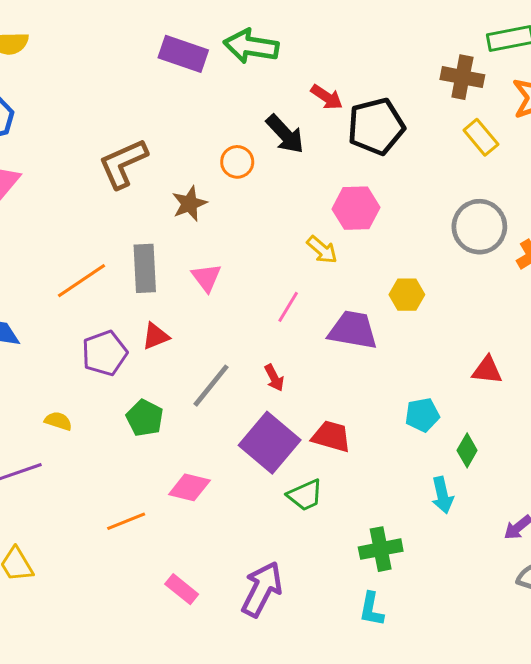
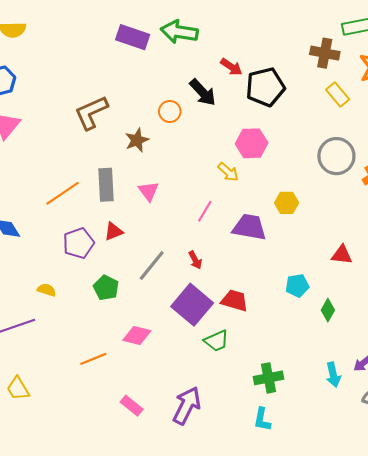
cyan arrow: (442, 495) -> (333, 375), moved

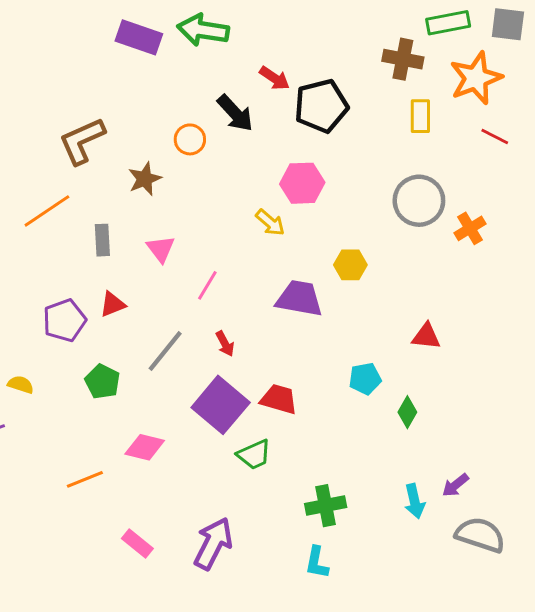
yellow rectangle: (338, 94) -> (420, 116), turned 40
gray rectangle: (106, 185) -> (102, 240), size x0.7
orange line: (63, 193) -> (47, 211), moved
pink line: (205, 211) -> (207, 285), moved

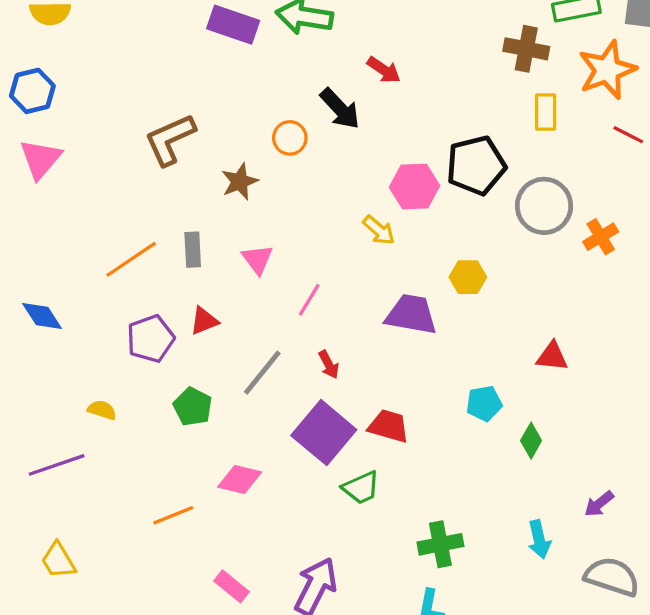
black pentagon: (321, 106) -> (476, 165), moved
orange line: (47, 211) -> (131, 259), moved
purple arrow: (455, 485) -> (599, 504), moved

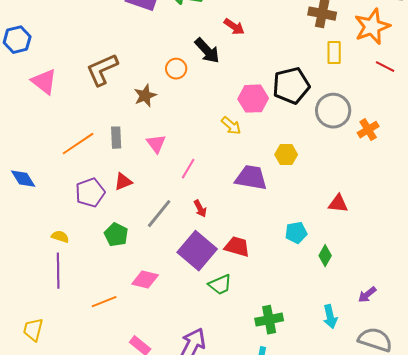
pink triangle: (40, 159) -> (44, 82), moved, turned -32
purple line: (57, 465) -> (58, 271), moved, turned -72
yellow trapezoid: (58, 560) -> (33, 330), turned 45

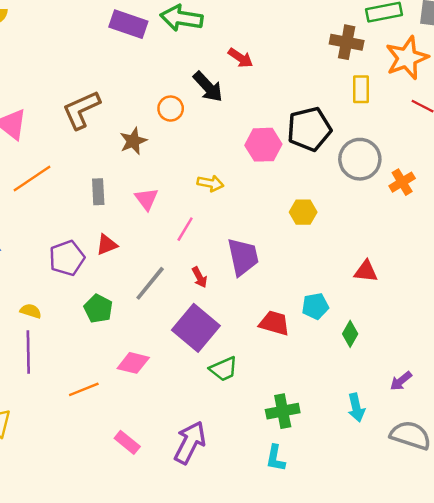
yellow arrow: (231, 126) -> (210, 183), moved, turned -30
orange line: (78, 144) -> (32, 178), moved
purple trapezoid: (251, 178) -> (243, 257), moved, turned 68
red trapezoid: (237, 247) -> (274, 323), moved

